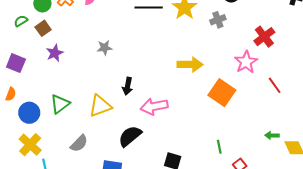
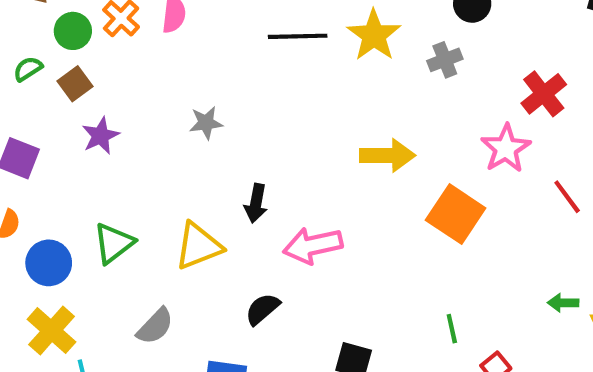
black semicircle: (130, 136) -> (262, 309), size x0.7

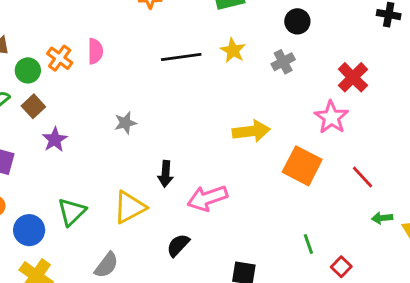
yellow star: (374, 35) -> (233, 50), size x0.7
red line: (567, 197) -> (363, 177), moved

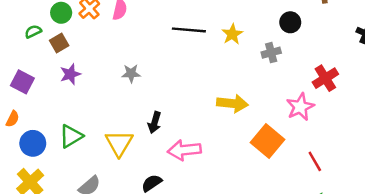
yellow triangle: (130, 207) -> (119, 143), turned -44

